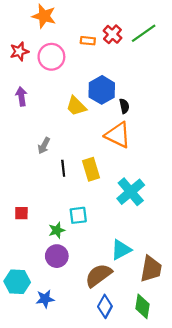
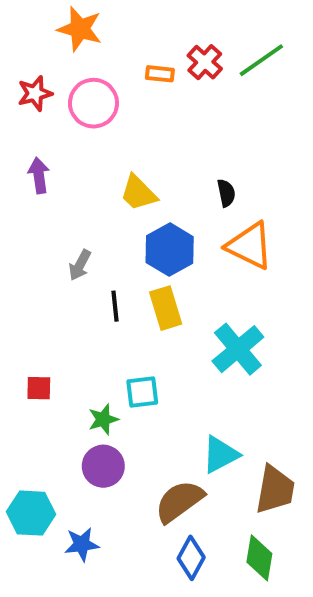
blue hexagon: (102, 90) -> (170, 250), moved
orange triangle: (118, 135) -> (250, 246), moved

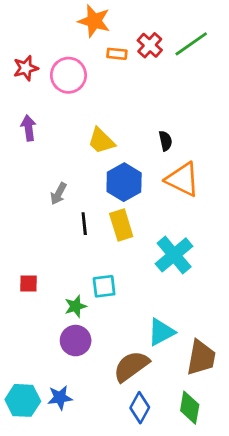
orange star: (80, 29) -> (94, 21), moved
cyan hexagon: (31, 513) -> (23, 400), moved

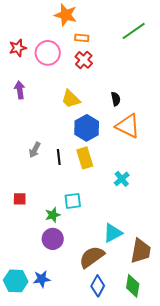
red cross: (150, 45) -> (84, 60), moved
gray arrow: (58, 194) -> (35, 150), moved
cyan cross: (174, 255) -> (122, 179), size x0.6

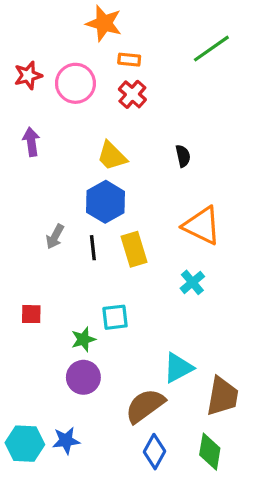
orange triangle: (128, 126) -> (202, 226), moved
blue hexagon: (87, 128) -> (106, 202), moved

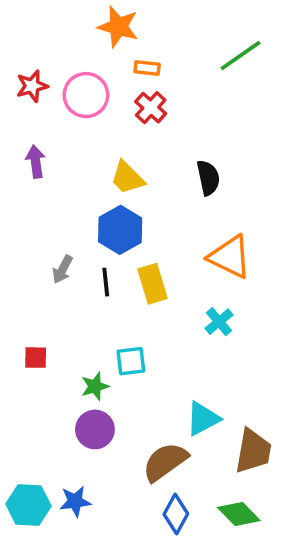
black semicircle: (183, 156) -> (208, 178), size x1.4
green diamond: (210, 452) -> (239, 514), turned -54

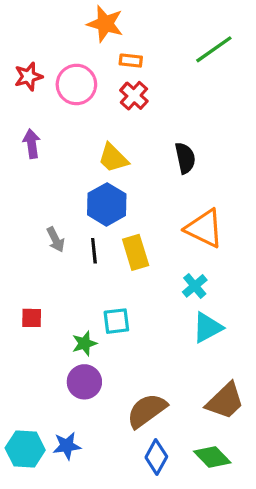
gray arrow: (63, 269) -> (56, 240), turned -55
cyan triangle: (203, 419) -> (207, 327), moved
brown trapezoid: (253, 451) -> (225, 401), turned 36

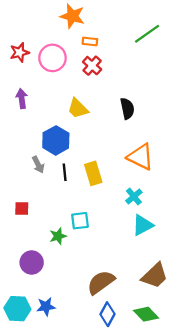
blue hexagon: (107, 204) -> (56, 140), moved
red square: (32, 318) -> (22, 209), moved
purple circle: (84, 382) -> (32, 262), moved

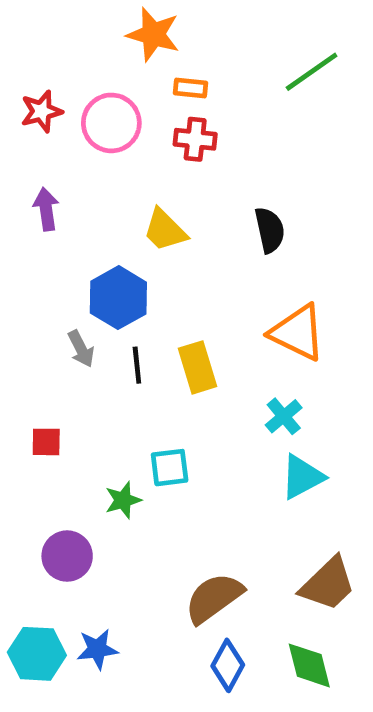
red cross: (92, 66) -> (195, 139), turned -36
green diamond: (146, 314) -> (309, 665), turned 30

